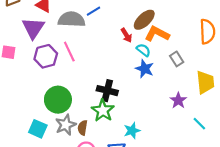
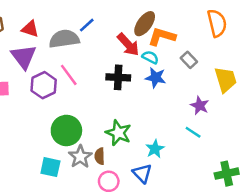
red arrow: (126, 35) -> (128, 45), size x1.5
black cross: (107, 91) -> (118, 77), moved
cyan line: (199, 124) -> (193, 132), moved

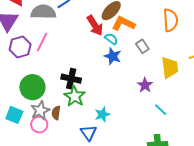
pink line: (69, 75) -> (42, 42), turned 54
black cross: (118, 77) -> (71, 79), moved
cyan line: (193, 132) -> (161, 110), moved
pink circle: (109, 181) -> (39, 125), moved

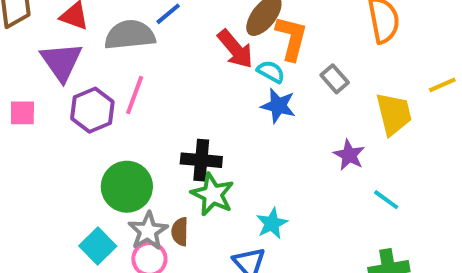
orange L-shape: (123, 24) -> (291, 38), turned 85
cyan square: (14, 115) -> (98, 246), turned 30

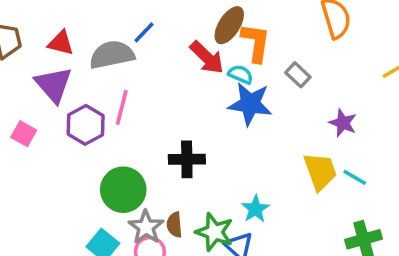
blue star: (278, 106) -> (250, 104), size x1.4
pink square: (22, 113) -> (24, 134), turned 35
yellow trapezoid: (394, 114) -> (320, 171), moved
purple star: (349, 155) -> (343, 123), moved
green star: (213, 194) -> (214, 232), moved

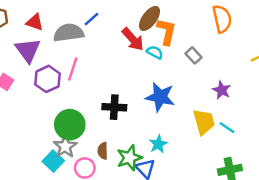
blue star: (250, 104) -> (160, 97), moved
gray star: (146, 227) -> (65, 146), moved
green star: (214, 232) -> (129, 158), turned 30

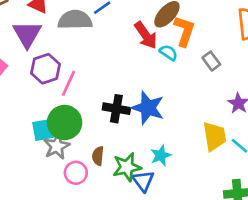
pink line: (73, 69) -> (69, 83), moved
blue star: (160, 97) -> (148, 108), moved
cyan square: (53, 161) -> (43, 130), moved, turned 30

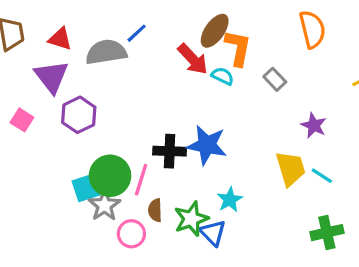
pink line: (69, 83) -> (141, 180), moved

